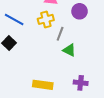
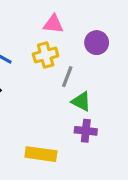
purple cross: (81, 83) -> (86, 131), moved

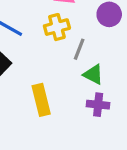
yellow rectangle: (41, 154) -> (41, 100), moved, turned 68

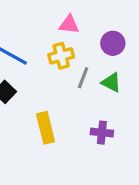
green triangle: (93, 75) -> (111, 82), moved

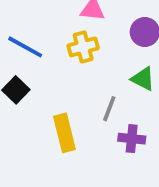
gray line: (83, 78) -> (109, 109), moved

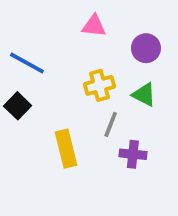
yellow cross: (83, 47) -> (99, 85), moved

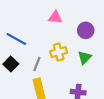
green triangle: (144, 95) -> (85, 57), turned 48
gray line: (111, 124) -> (37, 64), moved

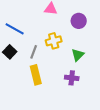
green triangle: (85, 57) -> (78, 55), moved

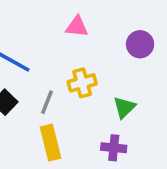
purple circle: (79, 21) -> (140, 44), moved

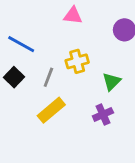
yellow rectangle: (51, 143) -> (51, 110), turned 64
purple cross: (114, 148) -> (103, 114), turned -30

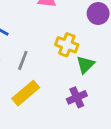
yellow cross: (77, 61) -> (67, 45), moved, turned 35

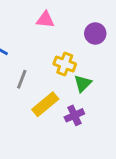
yellow rectangle: (26, 93) -> (45, 104), moved

